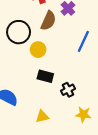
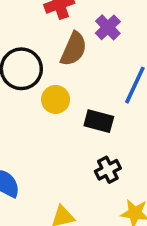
black rectangle: (45, 76) -> (99, 121), moved

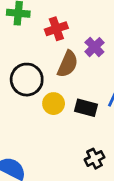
black rectangle: (99, 121) -> (86, 108), moved

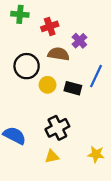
brown semicircle: (68, 64) -> (59, 54), turned -105
black cross: (94, 159) -> (57, 128), moved, size x1.5

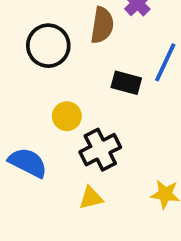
brown semicircle: (59, 54) -> (102, 25), turned 90
yellow circle: (48, 85) -> (67, 116), moved

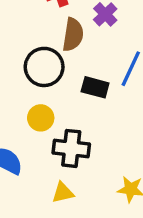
black circle: (48, 46) -> (44, 67), moved
black cross: (100, 150) -> (71, 148), turned 33

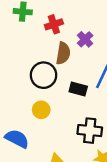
black cross: (71, 148) -> (90, 131), moved

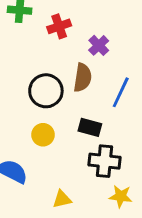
brown semicircle: (63, 53) -> (83, 78), moved
black rectangle: (78, 89) -> (90, 127), moved

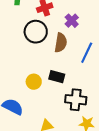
black circle: (46, 91) -> (36, 32), moved
black rectangle: (90, 127) -> (57, 77), moved

